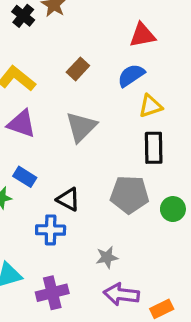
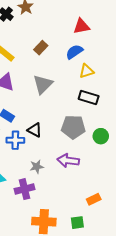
black rectangle: (154, 148) -> (89, 97), turned -72
blue cross: (51, 230) -> (15, 140), moved
gray star: (107, 257) -> (37, 167), moved
purple arrow: (121, 294) -> (68, 161), moved

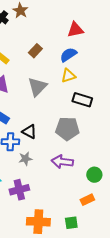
yellow triangle: (87, 71) -> (68, 76), moved
green circle: (101, 136) -> (94, 175), moved
gray star: (37, 167) -> (25, 159), moved

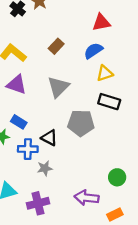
yellow triangle: (68, 76) -> (105, 73), moved
gray pentagon: (67, 129) -> (81, 123), moved
purple arrow: (62, 162) -> (87, 198), moved
green circle: (94, 175) -> (117, 177), moved

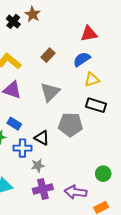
purple cross: (38, 203) -> (43, 189), moved

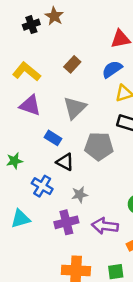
black cross: (13, 21) -> (31, 25), turned 32
blue rectangle: (14, 124) -> (53, 138), moved
blue cross: (22, 148) -> (42, 186), moved, turned 30
gray star: (38, 165) -> (80, 195), moved

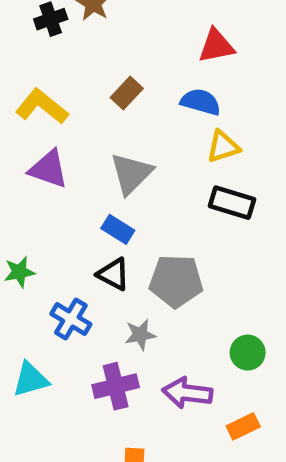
blue semicircle: (112, 69) -> (201, 102), turned 50
blue rectangle: (53, 138) -> (118, 229), moved
gray pentagon: (99, 146) -> (176, 281), moved

